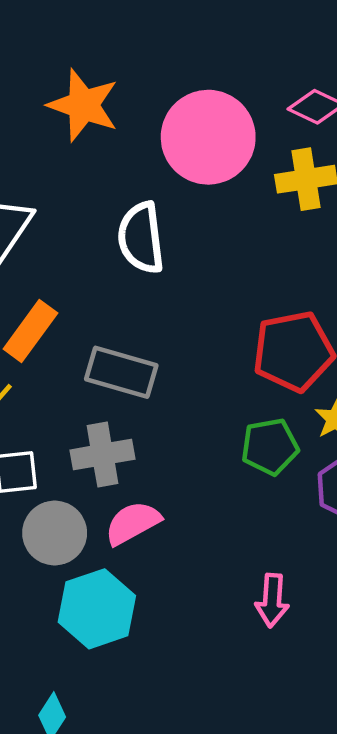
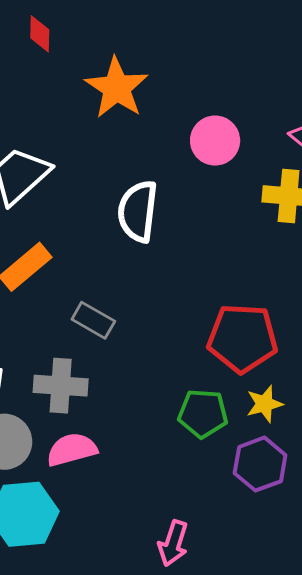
pink circle: (208, 137) -> (215, 141), size x0.6
gray rectangle: (121, 372) -> (93, 320), size x0.7

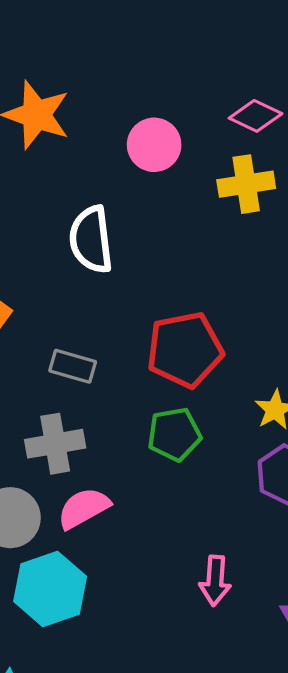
red pentagon: (242, 338) -> (185, 350), moved
green pentagon: (203, 413) -> (174, 434), moved

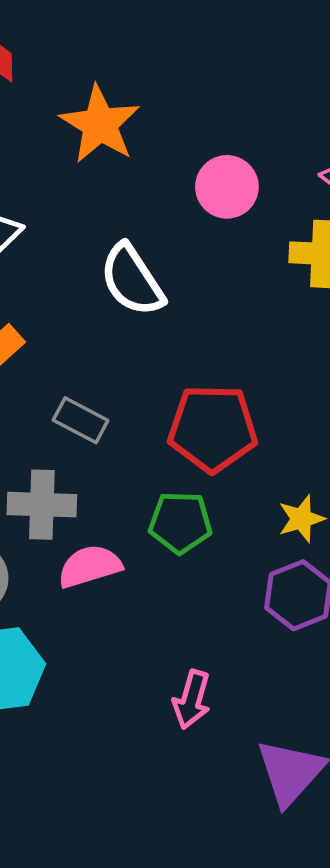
white semicircle: (91, 240) -> (132, 280), turned -38
pink semicircle: (84, 508) -> (90, 566), moved

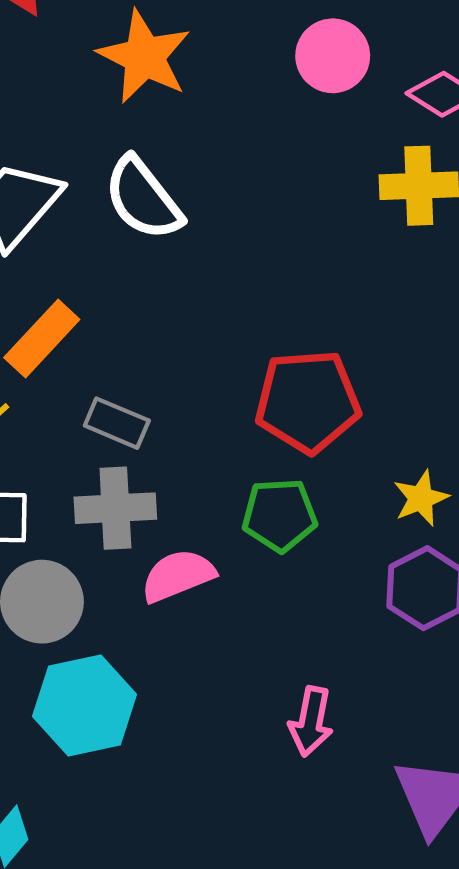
pink circle: (227, 187) -> (333, 56), moved
white semicircle: (132, 280) -> (143, 199), moved
gray rectangle: (81, 420) -> (117, 423), moved

